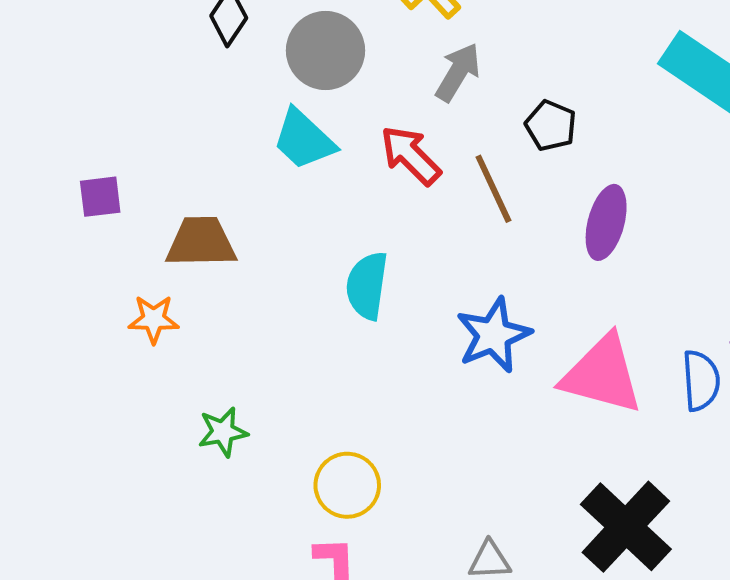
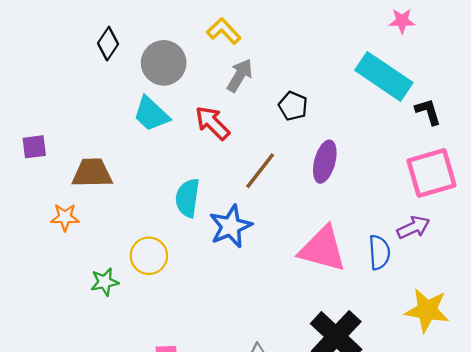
brown line: (493, 189) -> (260, 171), moved, turned 63
blue star: (493, 335) -> (231, 226), moved
yellow circle: (347, 485) -> (149, 256), moved

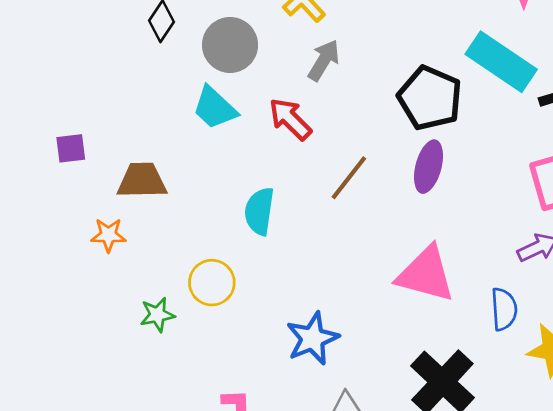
black pentagon: (293, 106) -> (430, 98), moved, size x1.8
blue star: (231, 226) -> (312, 338), moved
blue semicircle: (379, 252) -> (504, 309), moved

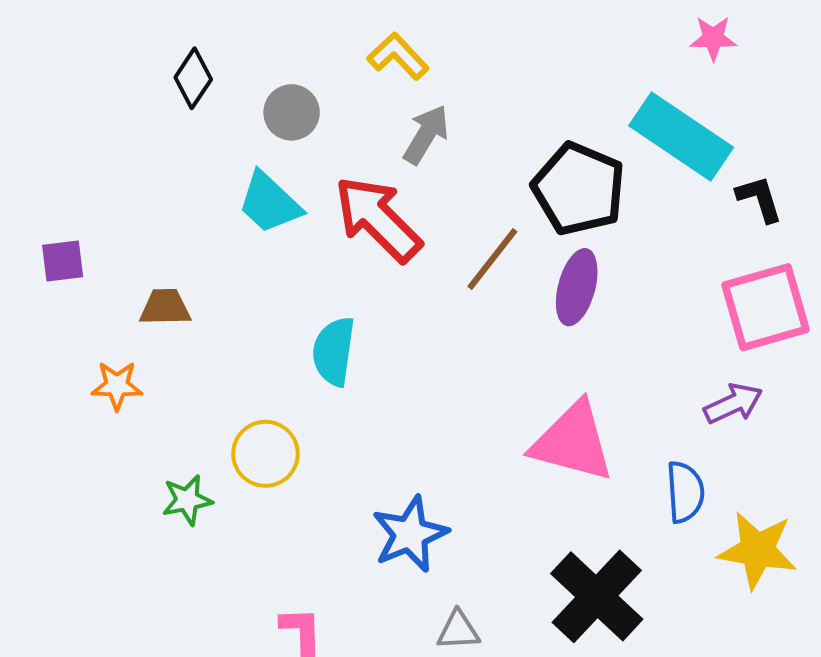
gray circle: (230, 45) -> (292, 112), size x0.7
red arrow: (290, 119) -> (378, 219), size x1.4
brown line: (349, 178) -> (492, 259), moved
brown trapezoid: (142, 181) -> (165, 307), size x0.7

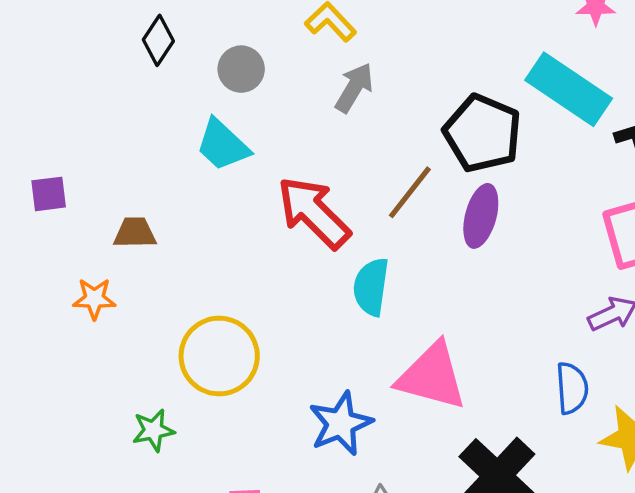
red arrow: (378, 219) -> (314, 213), moved
cyan semicircle: (334, 351) -> (371, 287), moved
pink triangle: (573, 442) -> (432, 376), moved
yellow circle: (265, 454) -> (219, 356), size x1.4
green star: (187, 500) -> (153, 430), moved

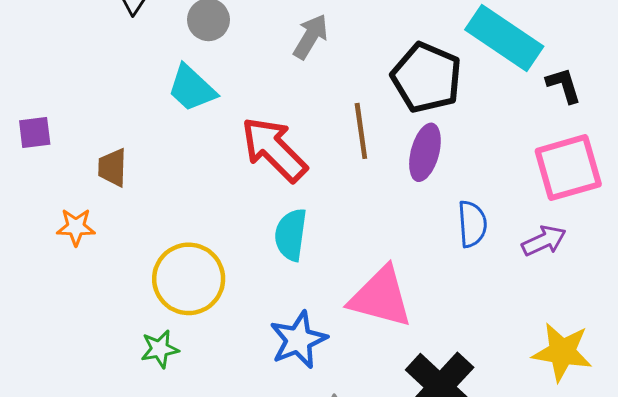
brown line: (410, 192) -> (361, 131), turned -46
brown trapezoid: (135, 233) -> (112, 168), turned -87
cyan semicircle: (371, 287) -> (291, 235), moved
blue semicircle: (572, 388) -> (472, 224), moved
green star: (153, 430) -> (160, 349), moved

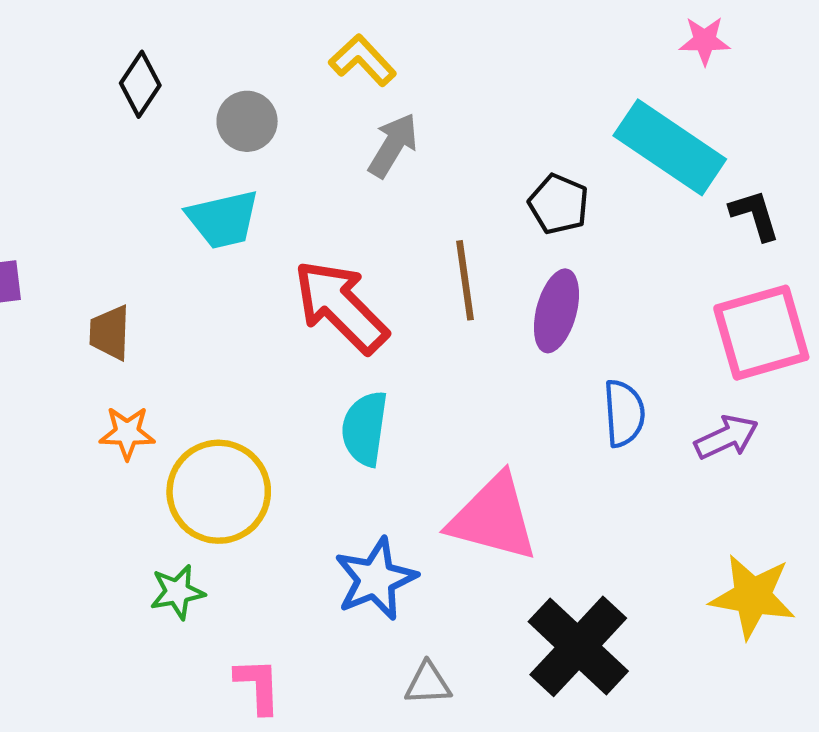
black pentagon: (426, 78) -> (559, 204), size x0.6
cyan trapezoid: (192, 88) -> (223, 219), turned -56
orange star: (76, 227) -> (127, 433), moved

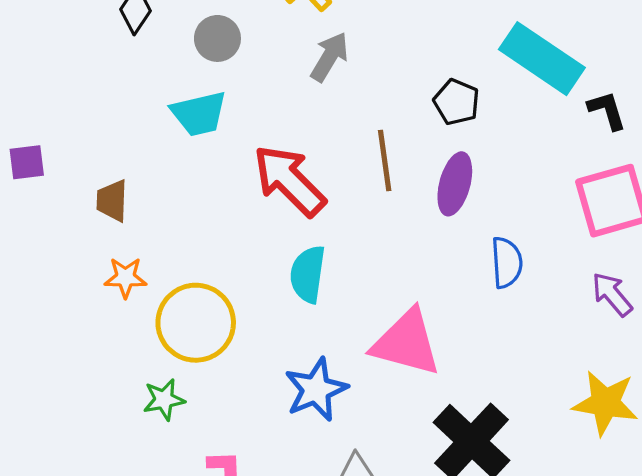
purple arrow: (726, 437) -> (612, 294), moved, turned -105

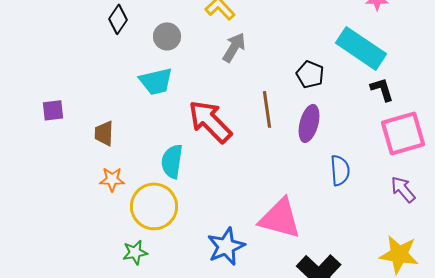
black L-shape: (607, 110) -> (382, 89), moved
cyan semicircle: (308, 274) -> (172, 161), moved

